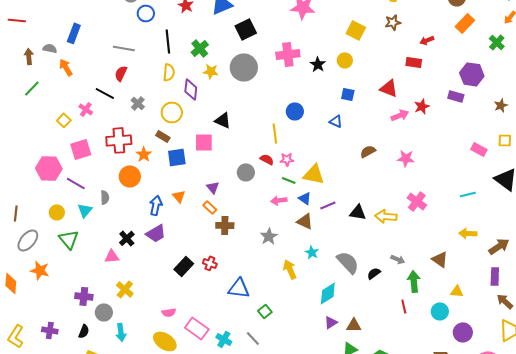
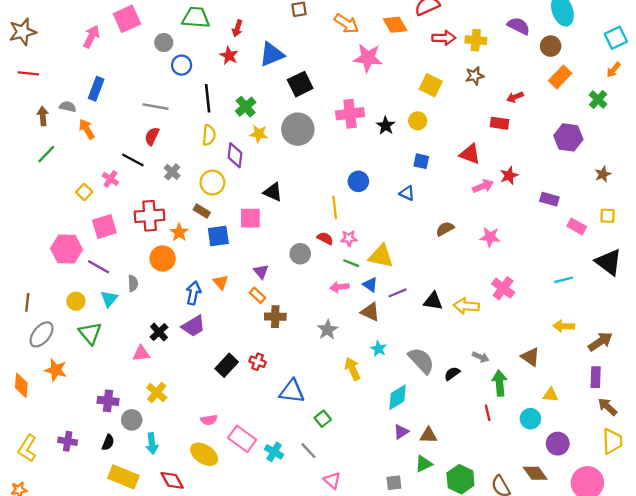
purple rectangle: (456, 96) -> (549, 199), moved

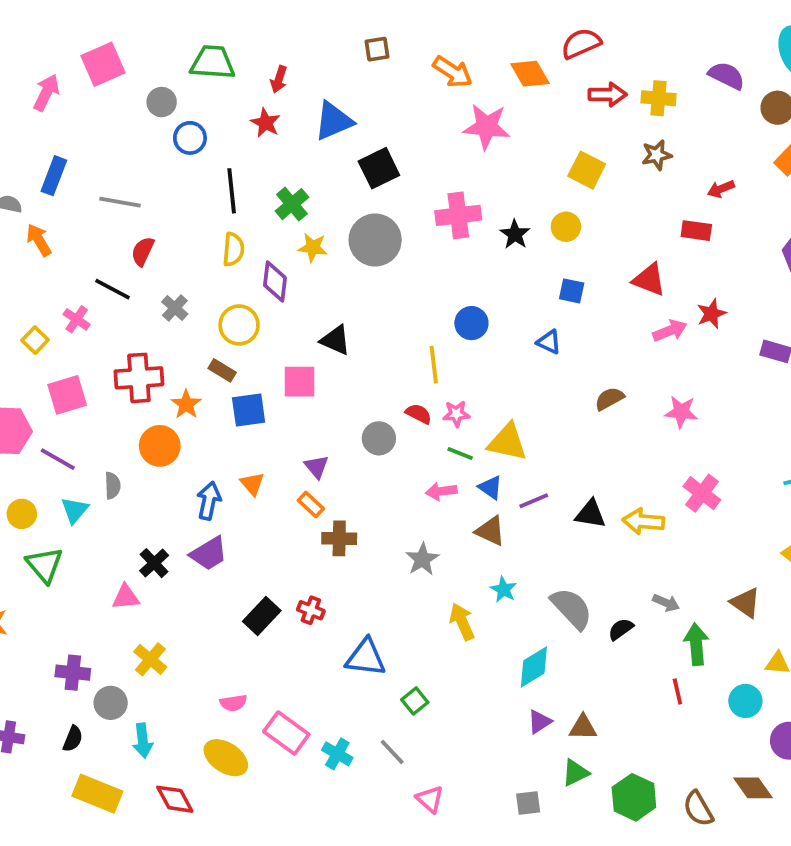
gray line: (155, 107) -> (120, 202), moved

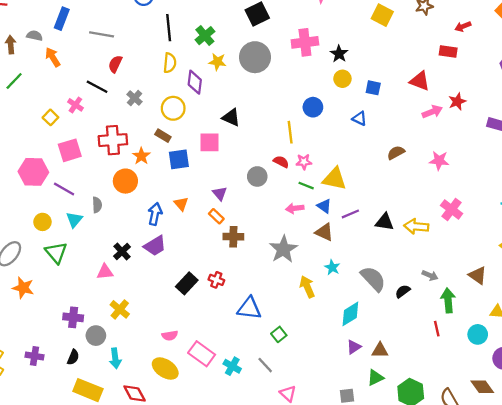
yellow circle: (566, 227) -> (342, 79), moved
gray star: (422, 559) -> (283, 249), size x1.4

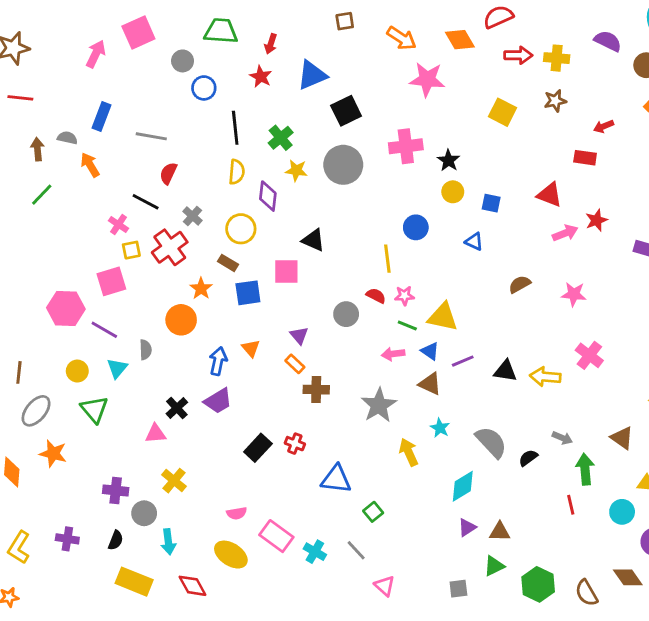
yellow square: (50, 117) -> (131, 250), moved, turned 35
red cross: (113, 140) -> (170, 247), moved, turned -32

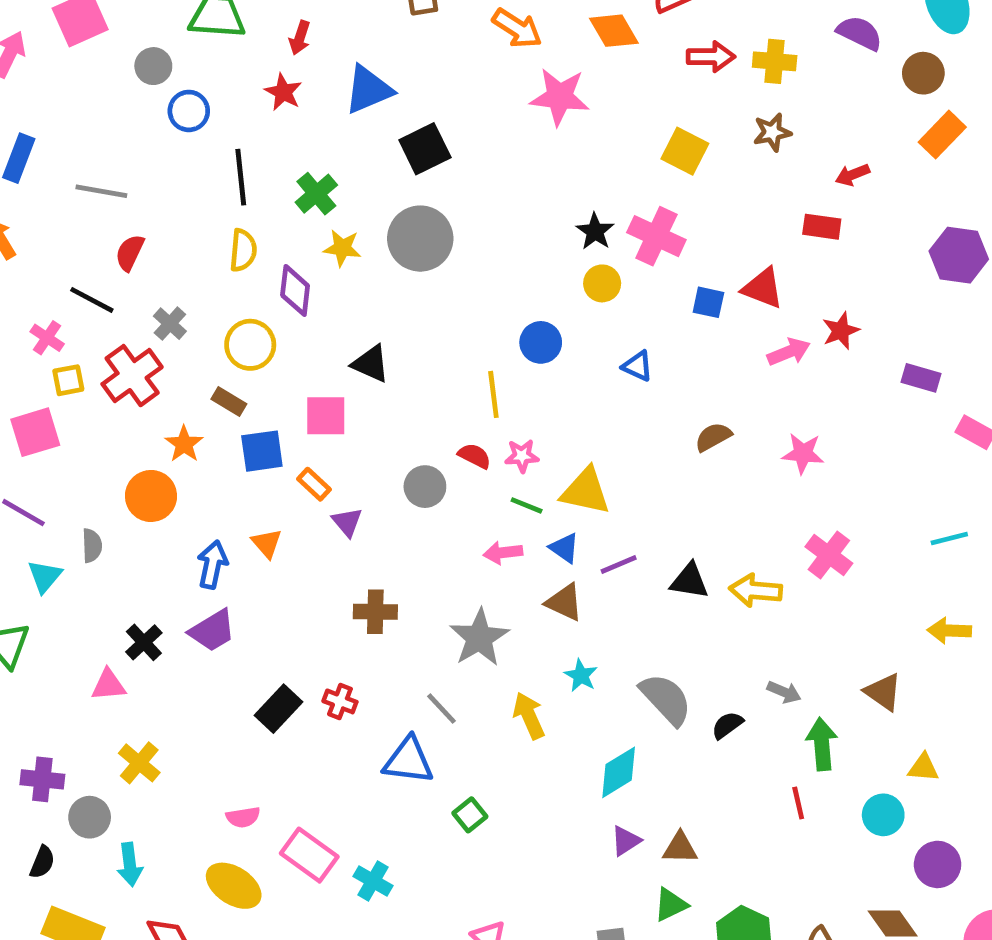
pink cross: (406, 146) -> (656, 236), moved, turned 32
blue square: (491, 203) -> (708, 302), moved
orange rectangle: (295, 364) -> (314, 484), moved
gray line: (356, 550) -> (442, 709), moved

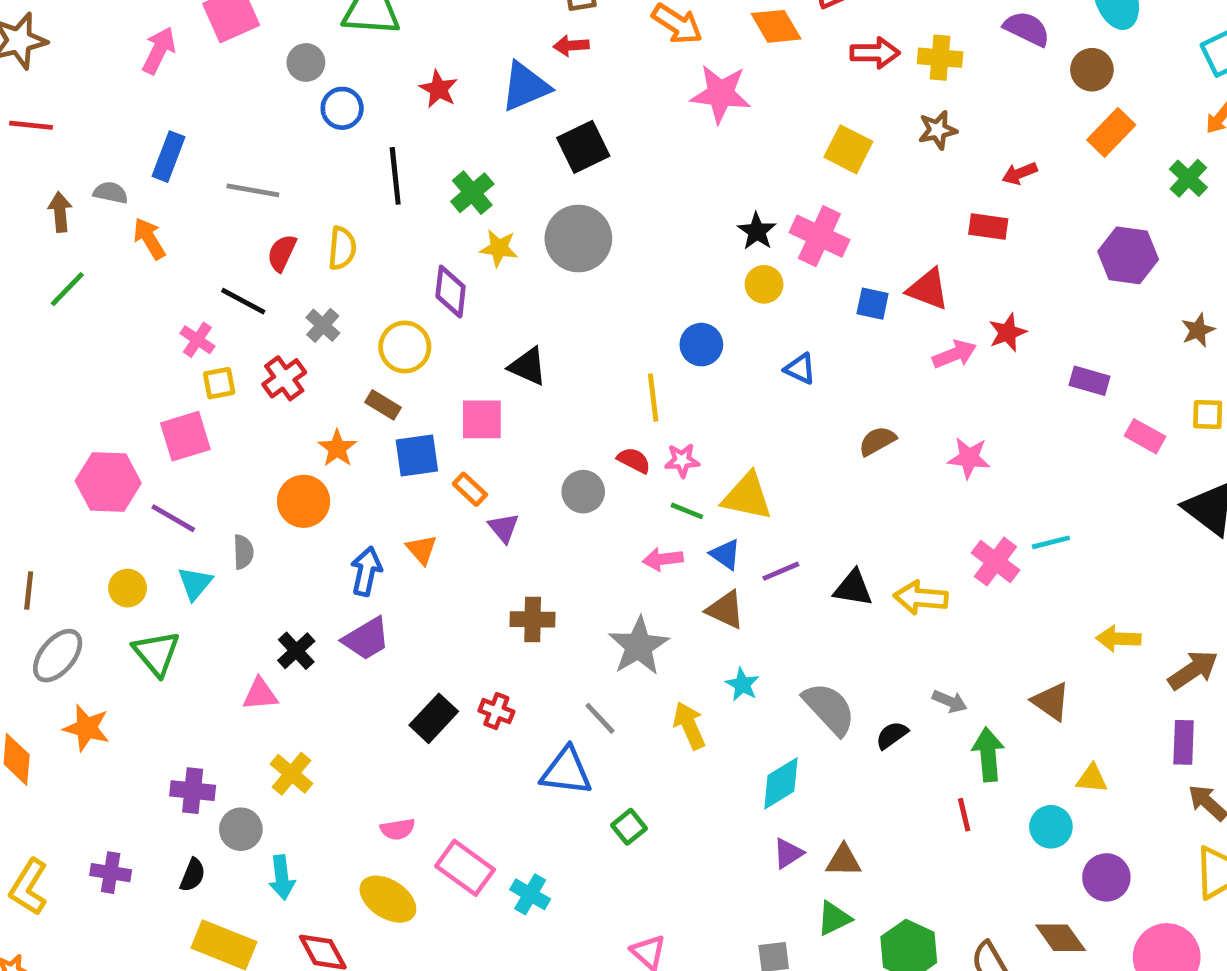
red arrow: (300, 38) -> (571, 46), moved, turned 68
yellow semicircle: (243, 250) -> (342, 248), moved
red cross: (132, 376) -> (284, 378), size x0.7
cyan line: (949, 538) -> (1051, 542), moved

